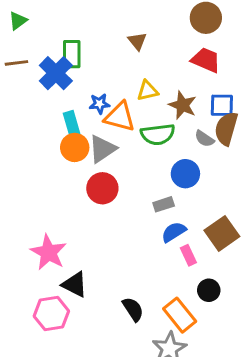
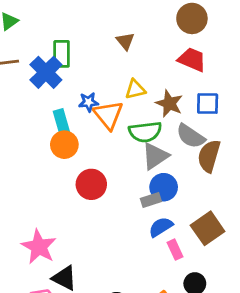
orange triangle: (120, 117) -> (108, 115), turned 36
brown semicircle: (226, 129) -> (209, 156), moved
gray semicircle: (204, 139) -> (191, 136), size x1.5
gray triangle: (102, 149) -> (155, 156), moved
blue circle: (185, 174) -> (164, 187), moved

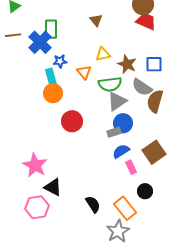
red trapezoid: (192, 60) -> (146, 21), moved
blue star: (88, 102) -> (60, 61), moved
orange triangle: (108, 115) -> (84, 72), size x0.7

